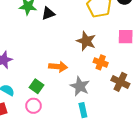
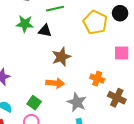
black triangle: (48, 13) -> (45, 31), turned 32
brown star: (86, 41) -> (61, 57), moved, turned 30

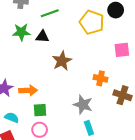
orange arrow: (55, 83) -> (28, 90), moved
green square: (34, 103) -> (40, 110), turned -32

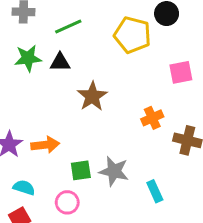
orange cross: (100, 78) -> (152, 118), turned -32
gray star: (83, 105) -> (114, 171), moved
green square: (40, 110) -> (81, 170), moved
cyan rectangle: (89, 128) -> (155, 191), moved

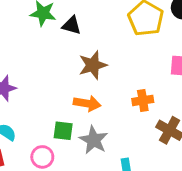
orange arrow: (45, 145) -> (87, 103), moved

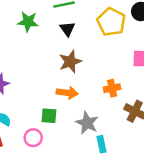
black triangle: (72, 25) -> (67, 29), moved, turned 42
gray star: (94, 140) -> (87, 123), moved

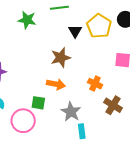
black triangle: (67, 29) -> (75, 31), moved
orange cross: (112, 88) -> (95, 84), turned 32
pink circle: (33, 138) -> (23, 121), size x1.5

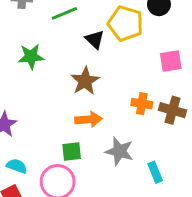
green star: (27, 20) -> (31, 56), moved
brown cross: (113, 105) -> (173, 110), moved
cyan rectangle: (82, 131) -> (155, 172), moved

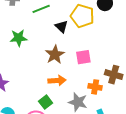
pink square: (171, 61) -> (83, 57), moved
orange cross: (142, 104) -> (95, 87), moved
green square: (72, 151) -> (46, 102), turned -32

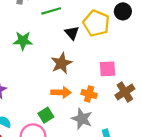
pink square: (83, 57) -> (107, 69), moved
brown cross: (114, 75) -> (125, 92), turned 36
orange cross: (95, 87) -> (89, 94), moved

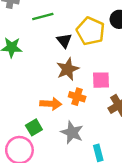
brown star: (61, 63) -> (68, 69), moved
orange cross: (89, 94) -> (77, 97), moved

